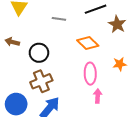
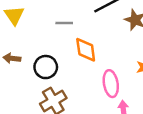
orange diamond: (88, 43) -> (86, 50), moved, turned 45

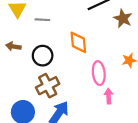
gray line: (64, 23) -> (42, 20), moved

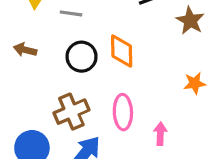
black circle: (43, 56) -> (82, 57), moved
pink ellipse: (99, 73) -> (123, 112), moved

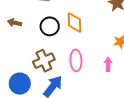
pink arrow: (160, 134) -> (108, 64), moved

